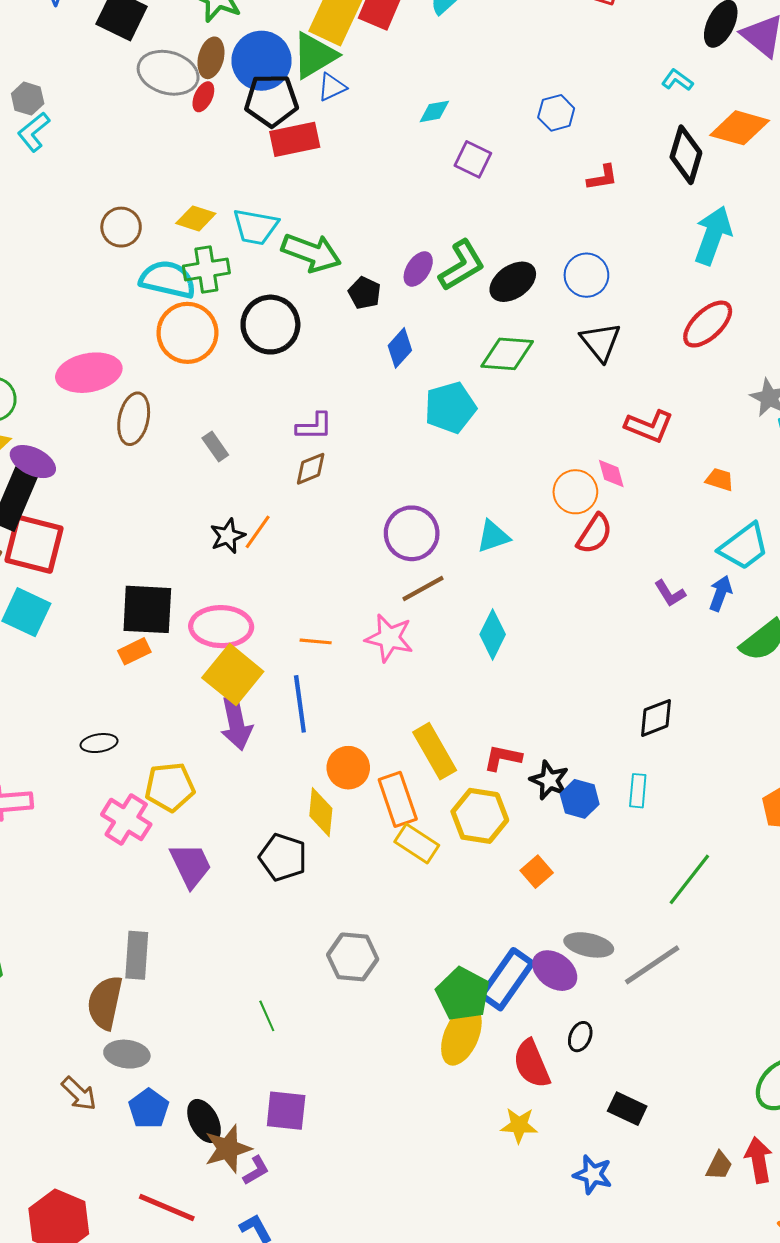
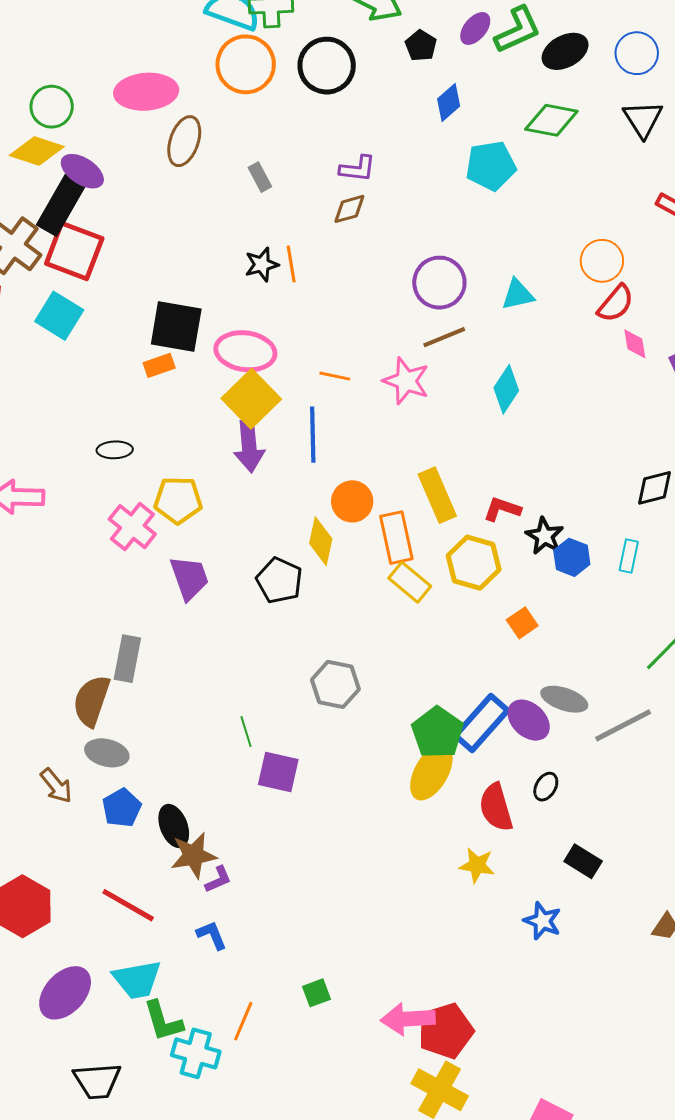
pink diamond: (611, 473) -> (635, 344), moved
orange line: (258, 532) -> (291, 264), turned -51
purple square: (286, 1111) -> (278, 772), moved

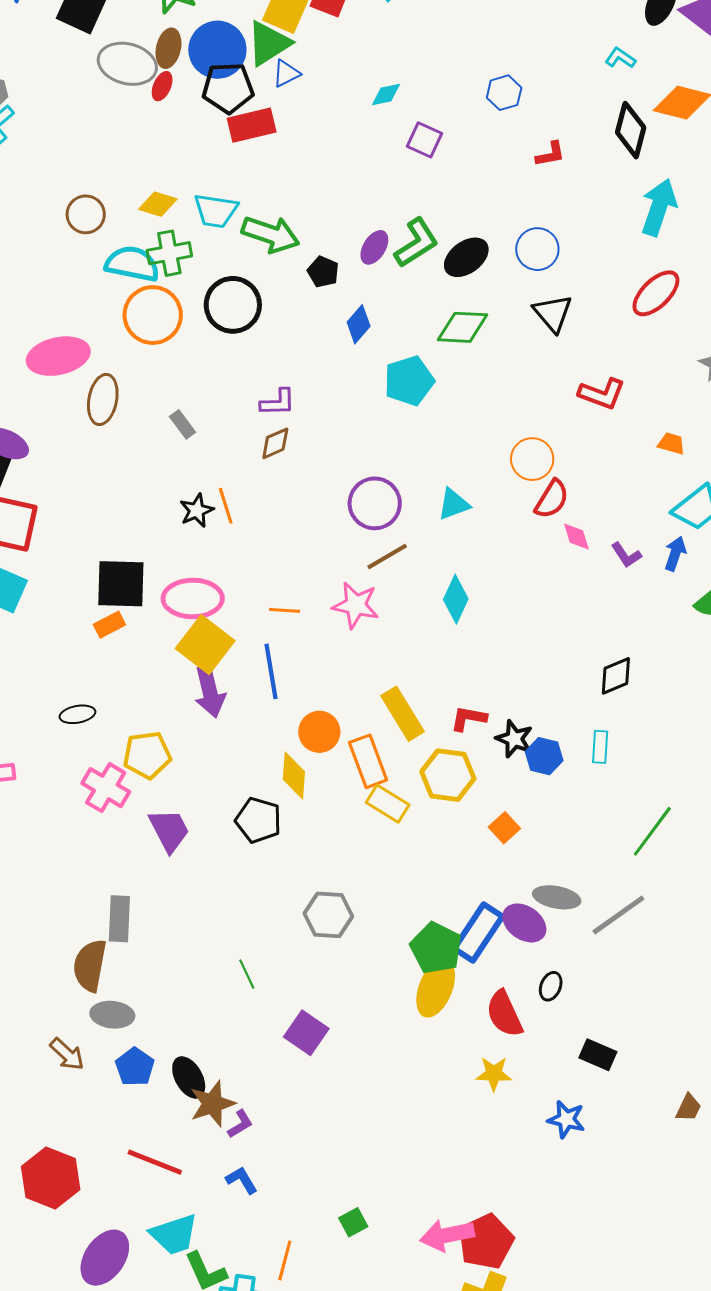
purple square: (278, 772) -> (306, 1033), moved, turned 30

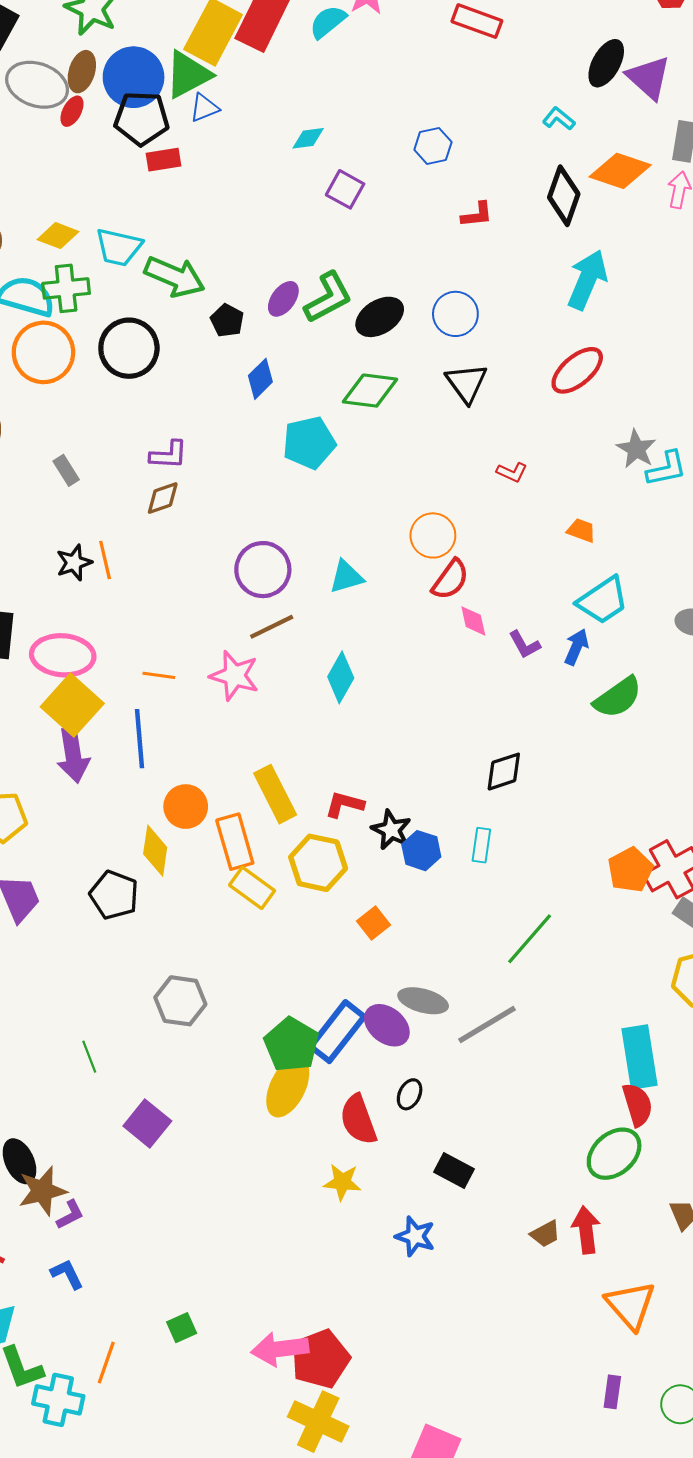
red rectangle: (252, 125) -> (164, 160), size x0.7
red L-shape: (602, 394) -> (512, 472), size x0.6
brown trapezoid: (688, 1108) -> (545, 1234), turned 32

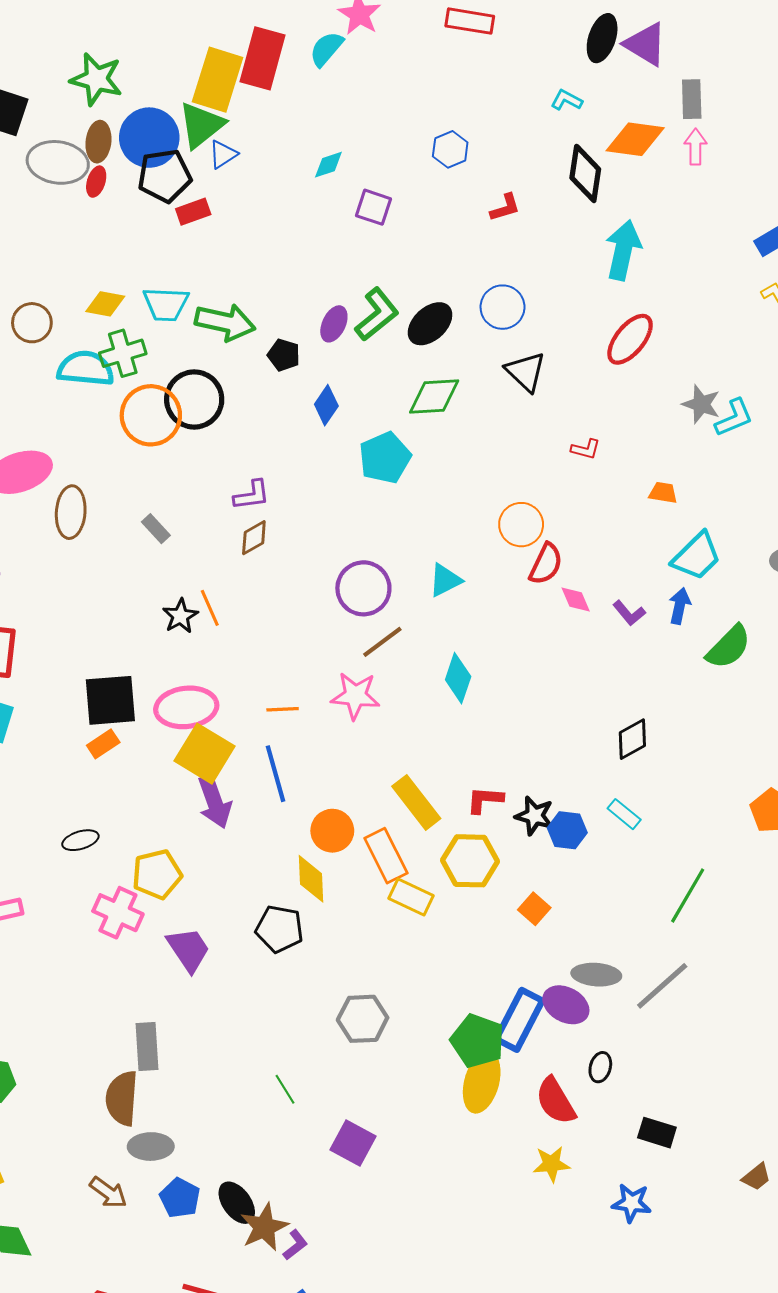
orange circle: (43, 352) -> (151, 415), moved
cyan rectangle: (481, 845) -> (624, 814), turned -48

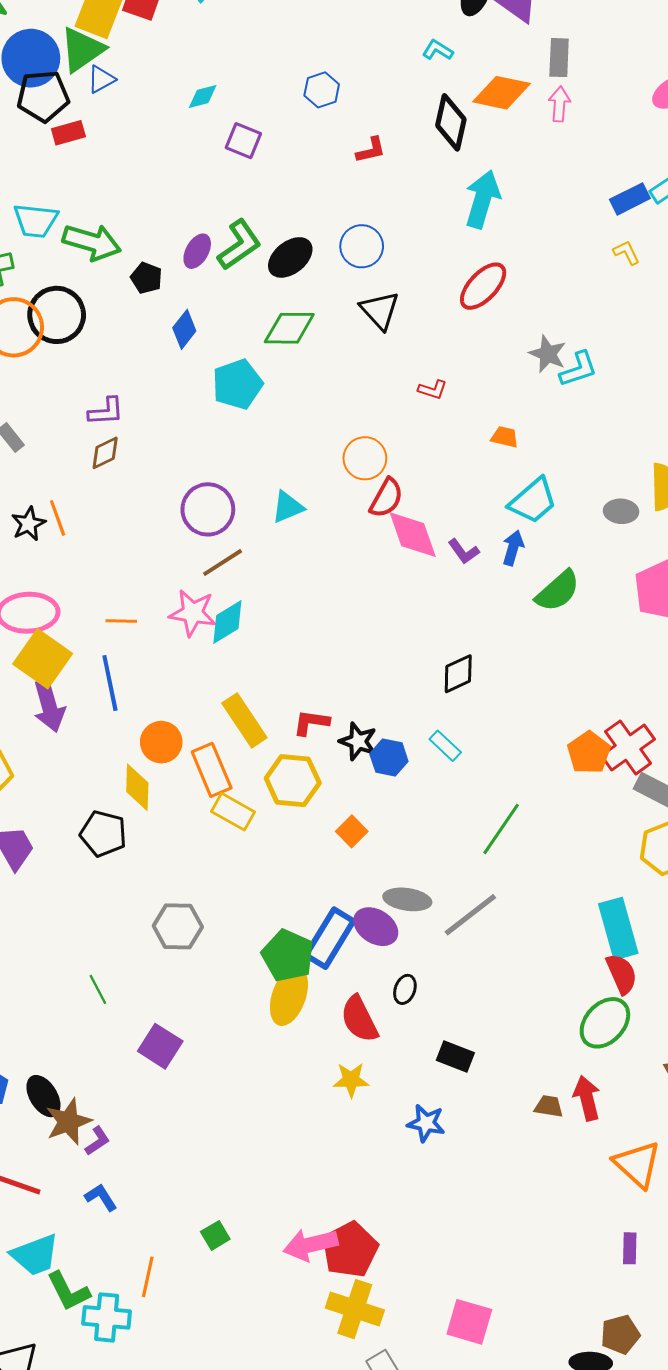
pink diamond: (576, 600) -> (413, 535), size x1.8
cyan diamond: (458, 678) -> (227, 622), moved, turned 36
brown trapezoid: (756, 1177) -> (549, 1106), turned -136

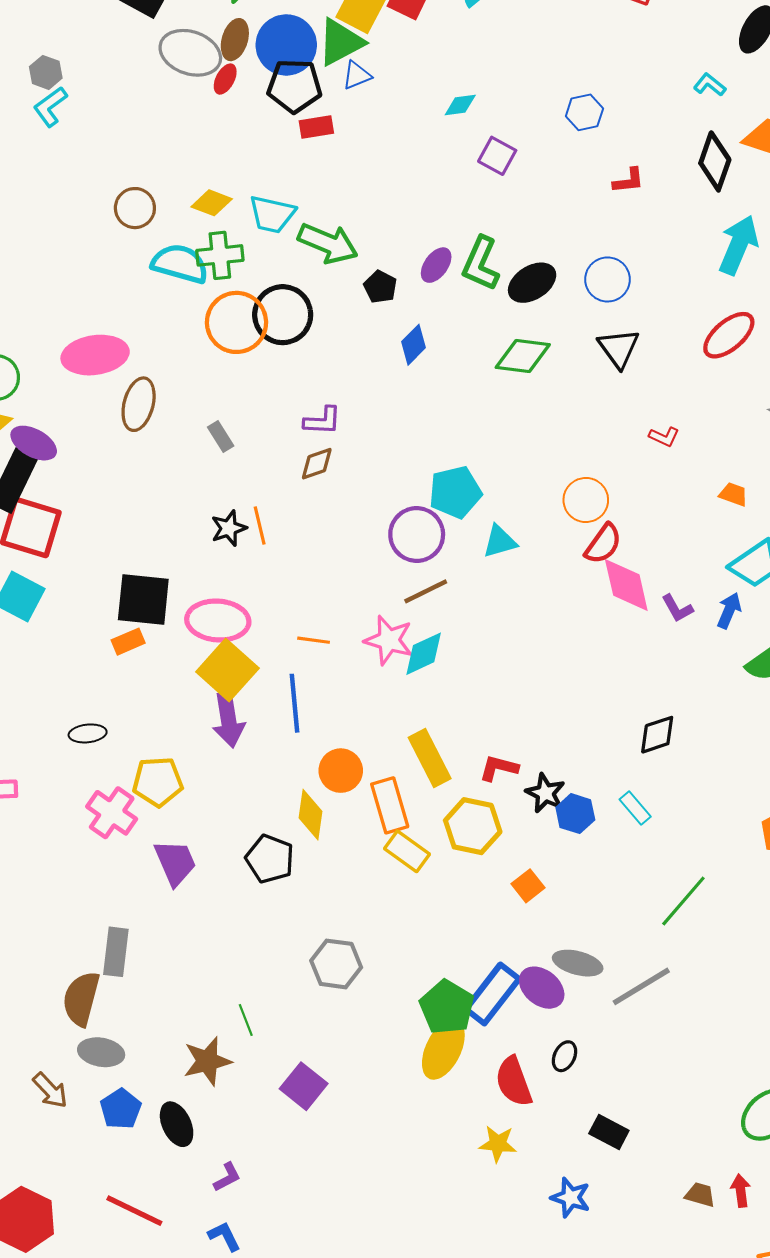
green L-shape: (239, 245) -> (481, 264), turned 142
cyan pentagon: (237, 384) -> (455, 492), moved
red arrow: (587, 1098) -> (741, 1191), size x0.7
brown star: (68, 1122) -> (207, 1061), moved

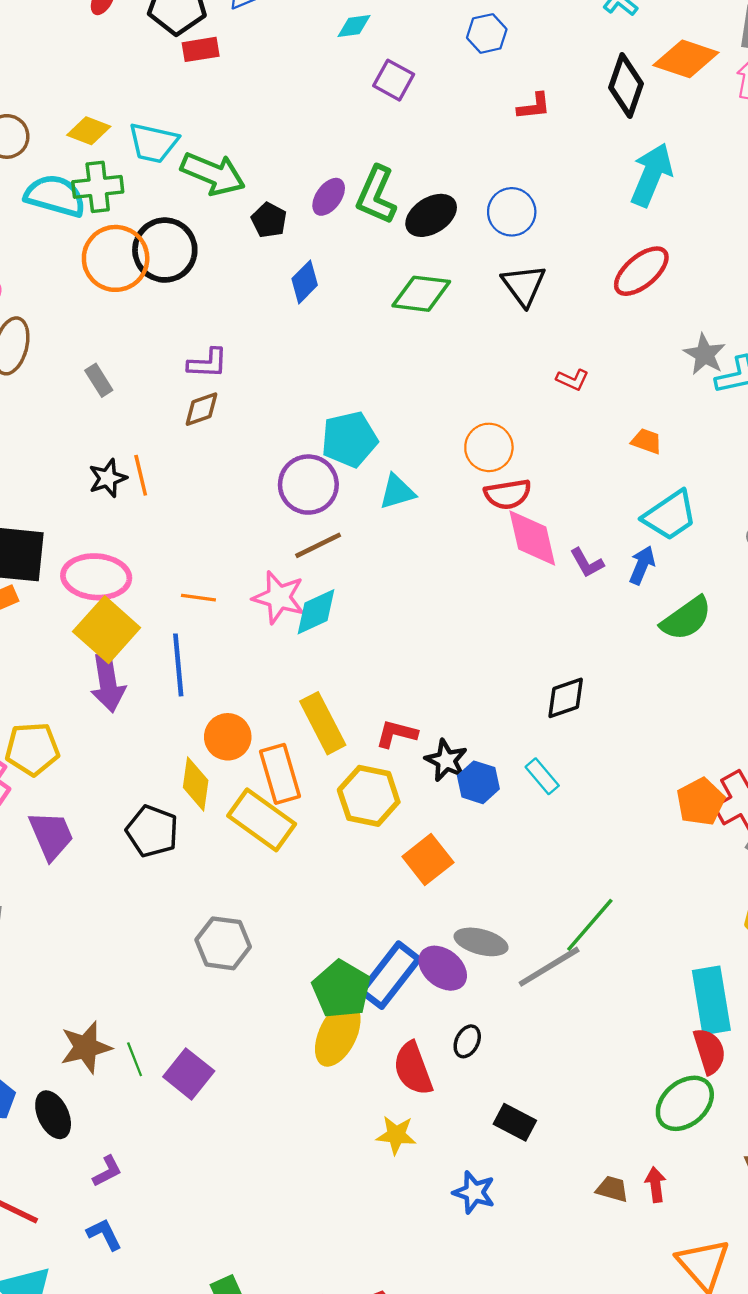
red semicircle: (603, 544) -> (508, 494), turned 45
yellow rectangle: (407, 851) -> (262, 820), moved, size x1.4
orange square: (528, 886) -> (428, 860), size x1.4
green line: (683, 901) -> (590, 925), moved
green line: (246, 1020) -> (135, 1059), moved

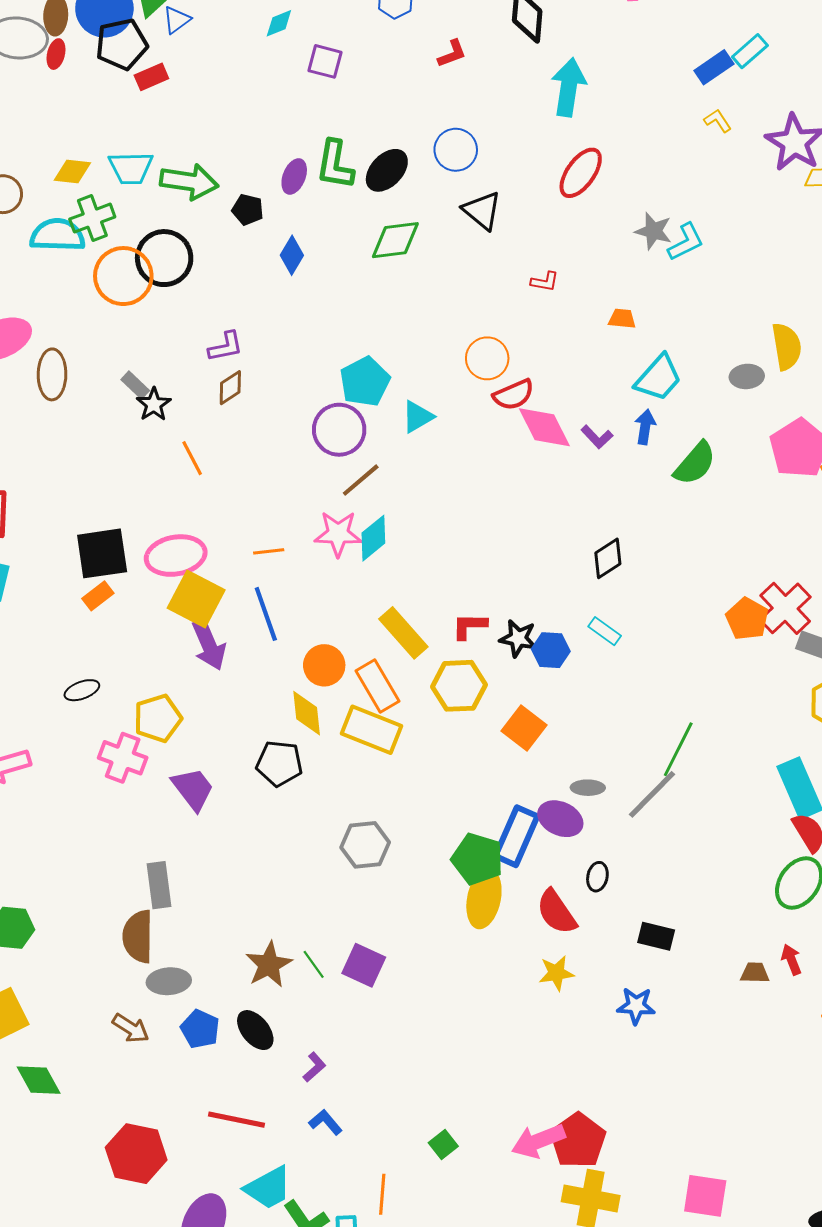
black star: (108, 478) -> (154, 404), moved
gray ellipse: (481, 942) -> (588, 788), size x0.7

